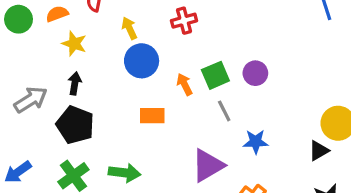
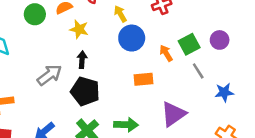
purple triangle: (208, 166) -> (173, 114), moved

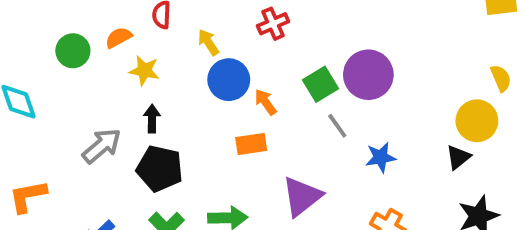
purple circle: (220, 40) -> (368, 75), size x1.6
orange arrow: (166, 53) -> (265, 102), moved

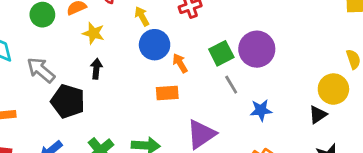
gray arrow: (102, 146) -> (41, 70), moved, turned -104
black pentagon: (160, 169) -> (68, 101), moved

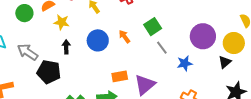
blue circle: (155, 45) -> (98, 40), moved
purple circle: (257, 49) -> (203, 36), moved
orange rectangle: (167, 93) -> (120, 76), moved

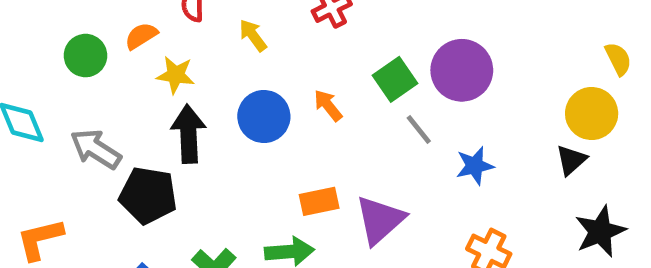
purple circle: (203, 36) -> (462, 70), moved
black arrow: (66, 47) -> (188, 134), size x1.6

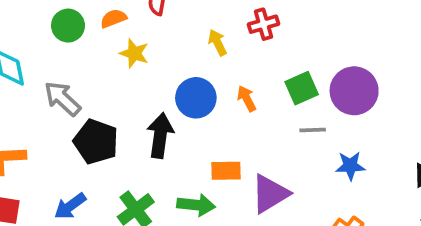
yellow arrow: (253, 35) -> (217, 43), moved
gray line: (419, 130) -> (313, 130), turned -64
black arrow: (188, 134) -> (160, 135), moved

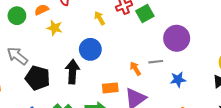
green square: (302, 88) -> (145, 14), moved
orange arrow: (247, 98) -> (135, 69), moved

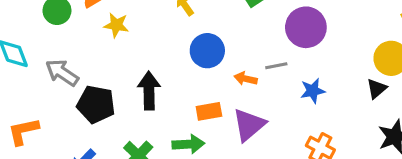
blue circle: (90, 49) -> (207, 51), moved
orange arrow: (135, 69) -> (246, 79), turned -40

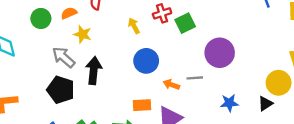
gray arrow: (62, 73) -> (64, 57), moved
black arrow: (149, 91) -> (94, 71), moved
blue star: (313, 91) -> (229, 103), moved

